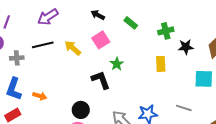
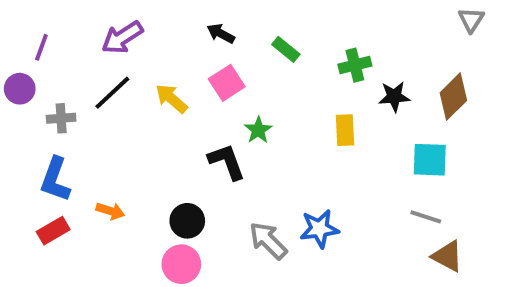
black line: (43, 45) -> (112, 93), turned -30
orange arrow: (40, 96) -> (110, 211), moved
gray line: (184, 108) -> (426, 217), moved

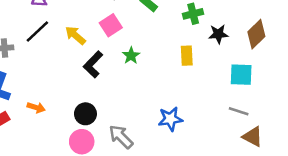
black L-shape: (227, 162) -> (93, 64), moved, turned -116
gray arrow: (268, 241) -> (121, 137), moved

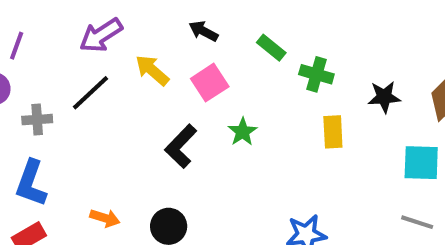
green cross: (193, 14) -> (316, 74), moved, turned 30
yellow arrow: (75, 35) -> (152, 70), moved
orange arrow: (36, 107) -> (105, 218), moved

